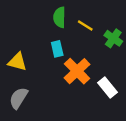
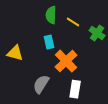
white rectangle: (107, 87) -> (75, 89), moved, turned 48
gray semicircle: (19, 98) -> (41, 84), moved

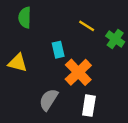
green semicircle: (51, 15) -> (25, 18), moved

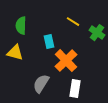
green semicircle: (25, 18) -> (21, 26), moved

